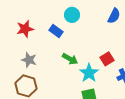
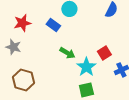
gray star: (29, 60) -> (13, 47), moved

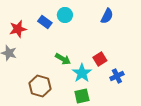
blue rectangle: (53, 25) -> (45, 22), moved
brown hexagon: (23, 80) -> (40, 86), moved

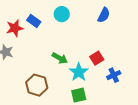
blue rectangle: (45, 22) -> (34, 21), moved

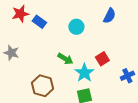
cyan circle: (62, 14) -> (76, 27), moved
red star: (15, 28) -> (20, 14), moved
blue cross: (114, 75) -> (127, 76), moved

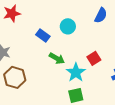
blue rectangle: (39, 22) -> (43, 35), moved
brown hexagon: (42, 86) -> (15, 77), moved

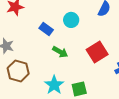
red square: (94, 58) -> (97, 52), size x1.5
cyan star: (76, 72) -> (54, 85), moved

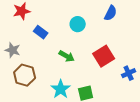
blue rectangle: (46, 29) -> (41, 32), moved

